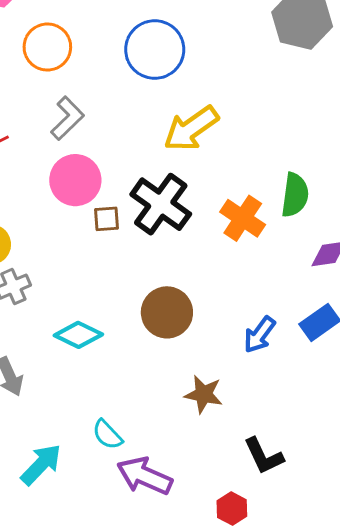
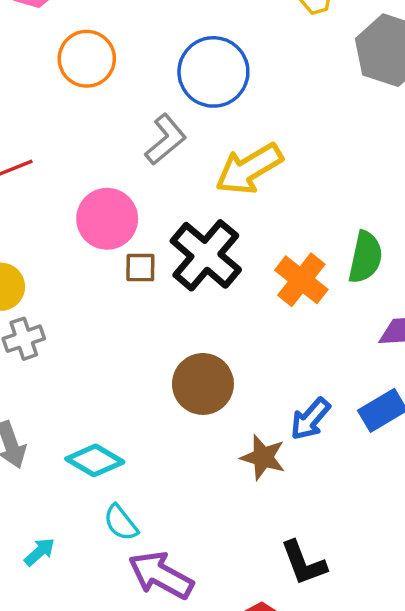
gray L-shape: (67, 118) -> (166, 139), moved
cyan diamond: (78, 335) -> (95, 460), moved
brown star: (204, 394) -> (263, 457), moved
cyan arrow: (41, 465) -> (40, 552), size x0.6

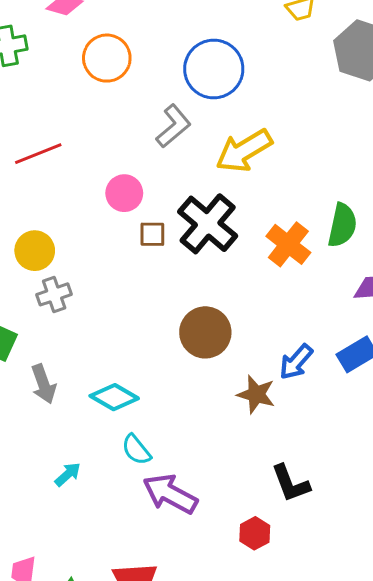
pink circle: (107, 219) -> (124, 193), size x0.7

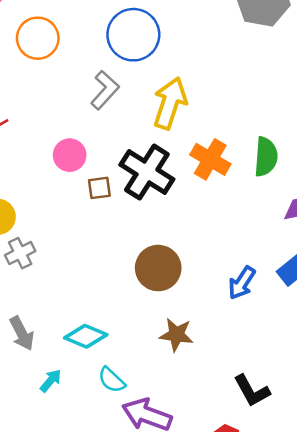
yellow arrow: (244, 151) -> (170, 103), turned 147
orange cross: (288, 244) -> (210, 159), moved
brown star: (256, 394) -> (176, 335), moved
cyan arrow: (68, 474) -> (51, 381), moved

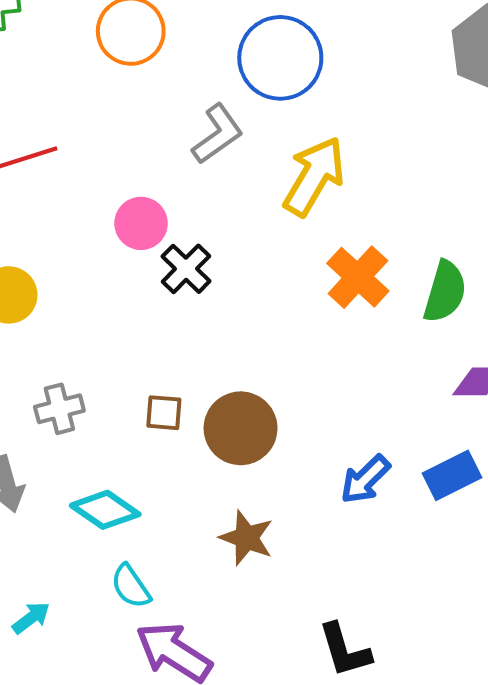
black cross: (147, 172) -> (186, 269), moved, size x0.6
brown square: (99, 188) -> (164, 413), moved
gray cross: (20, 253) -> (59, 409), moved
cyan arrow: (51, 381) -> (31, 618), moved

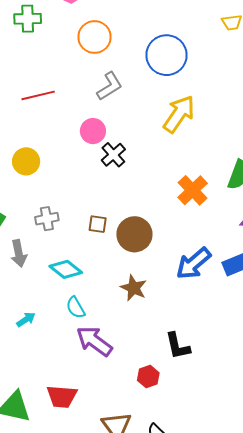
gray L-shape: (217, 134) -> (110, 86), moved
orange cross: (358, 277) -> (193, 190), moved
blue arrow: (365, 479) -> (193, 263), size x1.4

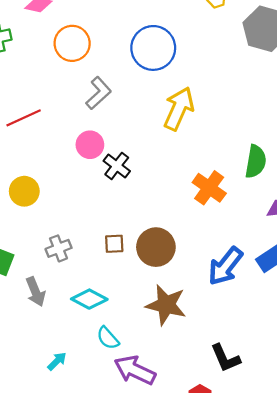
brown star: (134, 288) -> (166, 305), size x1.4

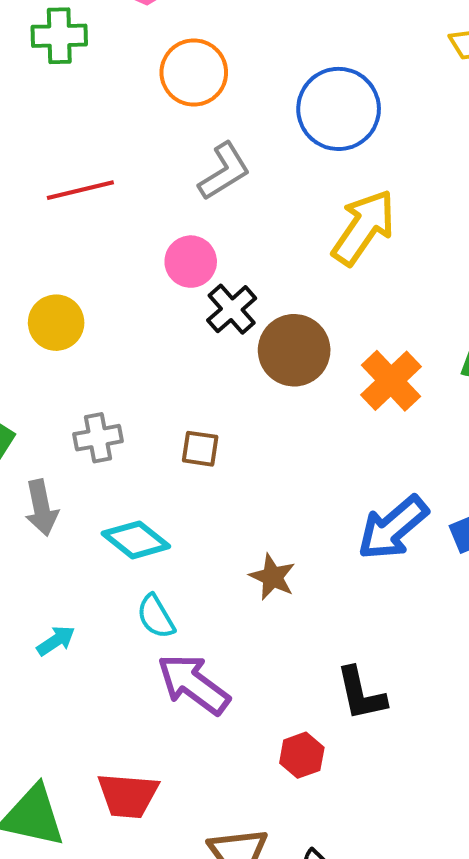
brown circle: (156, 247) -> (294, 350), moved
brown star: (166, 305) -> (272, 577), size x0.6

